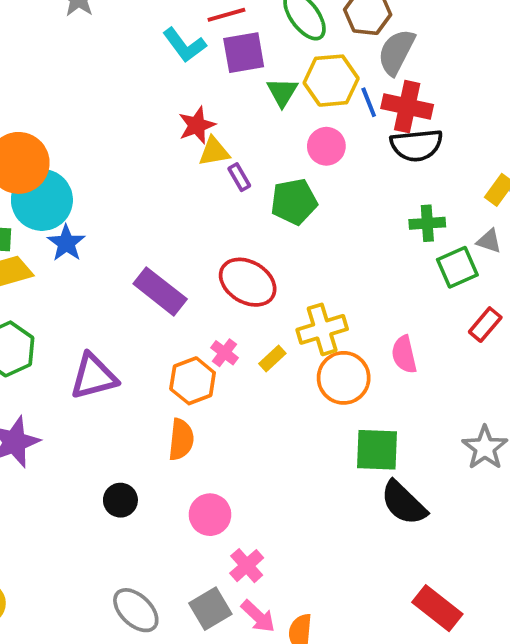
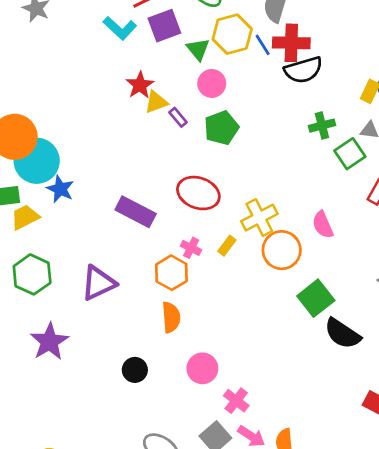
pink circle: (326, 146) -> (212, 83), moved
green square: (377, 450) -> (316, 298), turned -30

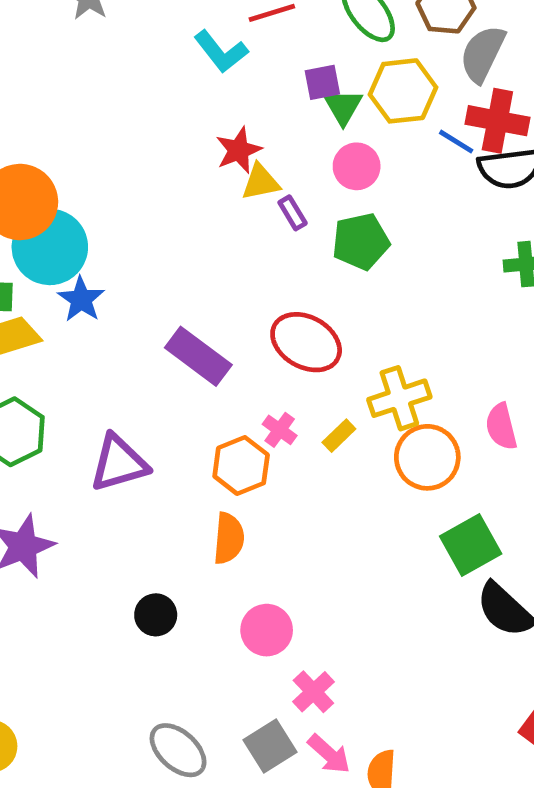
purple square: (164, 26) -> (322, 82), moved, size x0.7
blue line: (263, 45) -> (456, 142), moved, turned -35

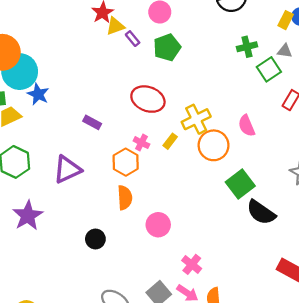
purple rectangle: (198, 356) -> (92, 122), moved, size x0.6
pink circle: (267, 630) -> (158, 225), moved
pink cross: (313, 692) -> (192, 264), moved

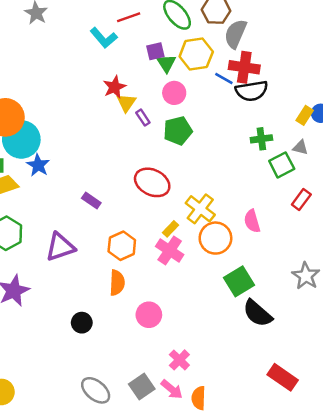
yellow triangle: (115, 26) -> (126, 103), turned -42
yellow cross: (196, 119) -> (200, 209), turned -32
pink cross: (141, 143) -> (170, 250), moved, size x1.6

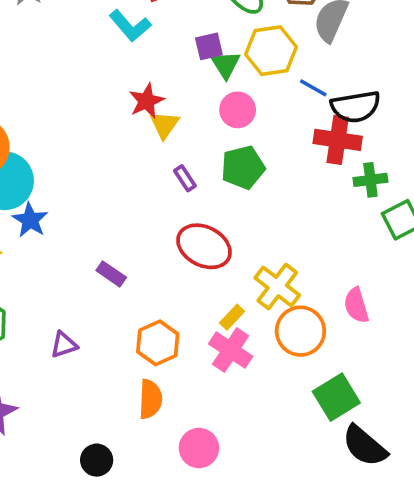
red cross: (244, 67) -> (338, 140), moved
purple rectangle: (143, 118) -> (185, 178), moved
purple triangle: (60, 247) -> (64, 345), size x0.6

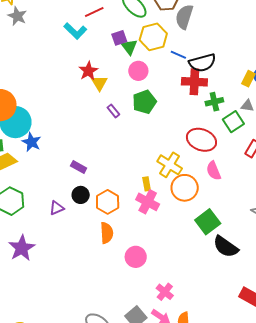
red ellipse: (204, 246) -> (201, 140), moved
yellow rectangle: (232, 317) -> (147, 184), turned -48
black circle: (97, 460) -> (81, 195), moved

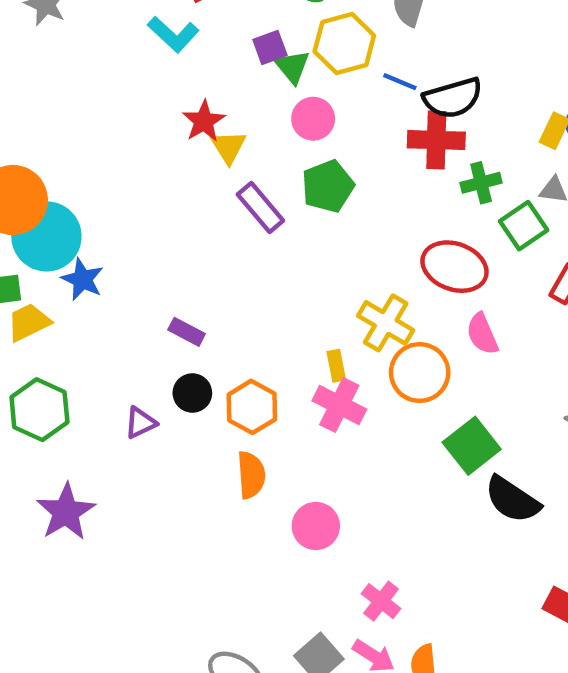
purple rectangle: (113, 111) -> (260, 207), size x1.6

